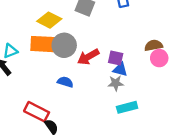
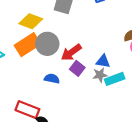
orange rectangle: (44, 44) -> (28, 45), turned -30
purple square: (116, 58) -> (77, 68), moved, turned 32
cyan rectangle: (127, 107) -> (115, 79), moved

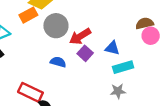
orange rectangle: (28, 45) -> (28, 15), moved, size x0.7
gray star: (100, 75) -> (118, 91), moved

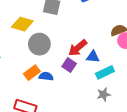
orange rectangle: (28, 15) -> (32, 73), moved
red arrow: (80, 36) -> (78, 48), moved

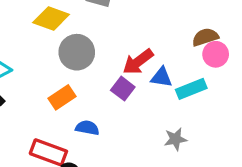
cyan rectangle: (105, 72) -> (191, 89), moved
blue semicircle: (46, 76) -> (87, 128), moved

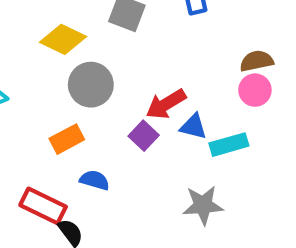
brown semicircle: (205, 37) -> (257, 61), moved
pink circle: (216, 54) -> (255, 90), moved
gray star: (175, 139) -> (203, 205), size x1.4

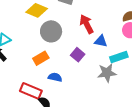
red arrow: (166, 104) -> (87, 24), moved, turned 96
blue triangle: (193, 126) -> (101, 41), moved
gray star: (203, 205) -> (107, 73), moved

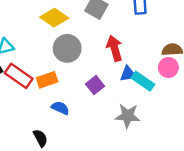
blue triangle: (101, 41) -> (128, 74), turned -32
cyan rectangle: (119, 57) -> (143, 81), moved, turned 42
red rectangle: (31, 91) -> (19, 76), moved

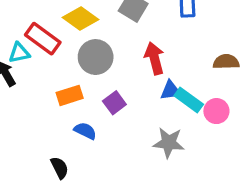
pink circle: (168, 68) -> (216, 111), moved
red rectangle: (19, 76) -> (43, 39), moved
purple square: (95, 85) -> (114, 103), moved

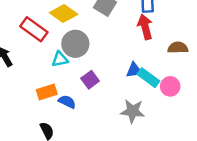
cyan triangle: (19, 53) -> (60, 59), moved
red arrow: (154, 58) -> (145, 27), moved
orange rectangle: (70, 95) -> (47, 92), moved

